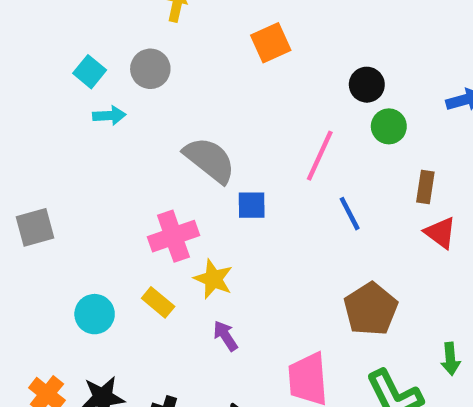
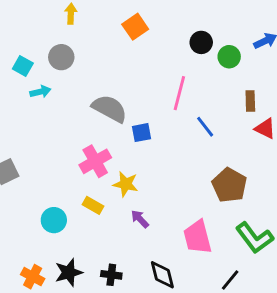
green circle: (389, 126) -> (229, 57), moved

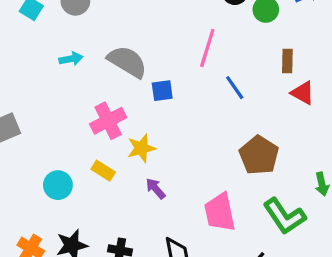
cyan arrow: (40, 92) -> (71, 59), moved
yellow star: (126, 184) -> (141, 148), turned -30

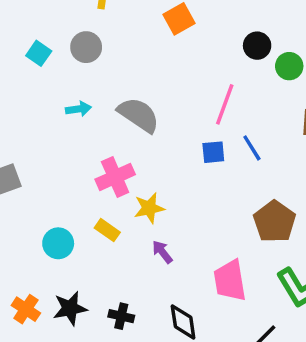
blue square: (162, 91) -> (213, 152), moved

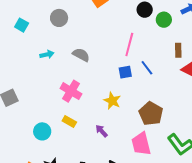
gray circle: (86, 47) -> (59, 18), moved
gray semicircle: (139, 115) -> (81, 55), size x0.7
pink cross: (115, 177) -> (71, 91), turned -30
yellow star: (149, 208) -> (112, 101), moved, turned -30
brown pentagon: (275, 222) -> (151, 114), moved

